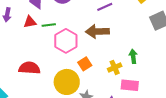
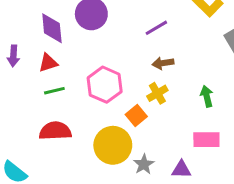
green line: (49, 25) -> (54, 91), moved
brown arrow: (97, 32) -> (163, 63), moved, size x0.6
yellow cross: (115, 67) -> (157, 93), moved

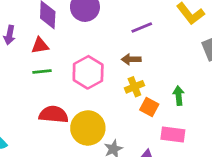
brown arrow: (163, 63) -> (131, 59), moved
orange square: (136, 116) -> (149, 107), moved, turned -30
red semicircle: (55, 131) -> (54, 114), moved

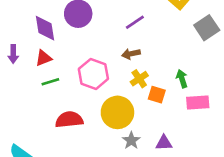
yellow circle: (88, 128) -> (117, 112), moved
pink rectangle: (173, 135) -> (198, 103), moved

